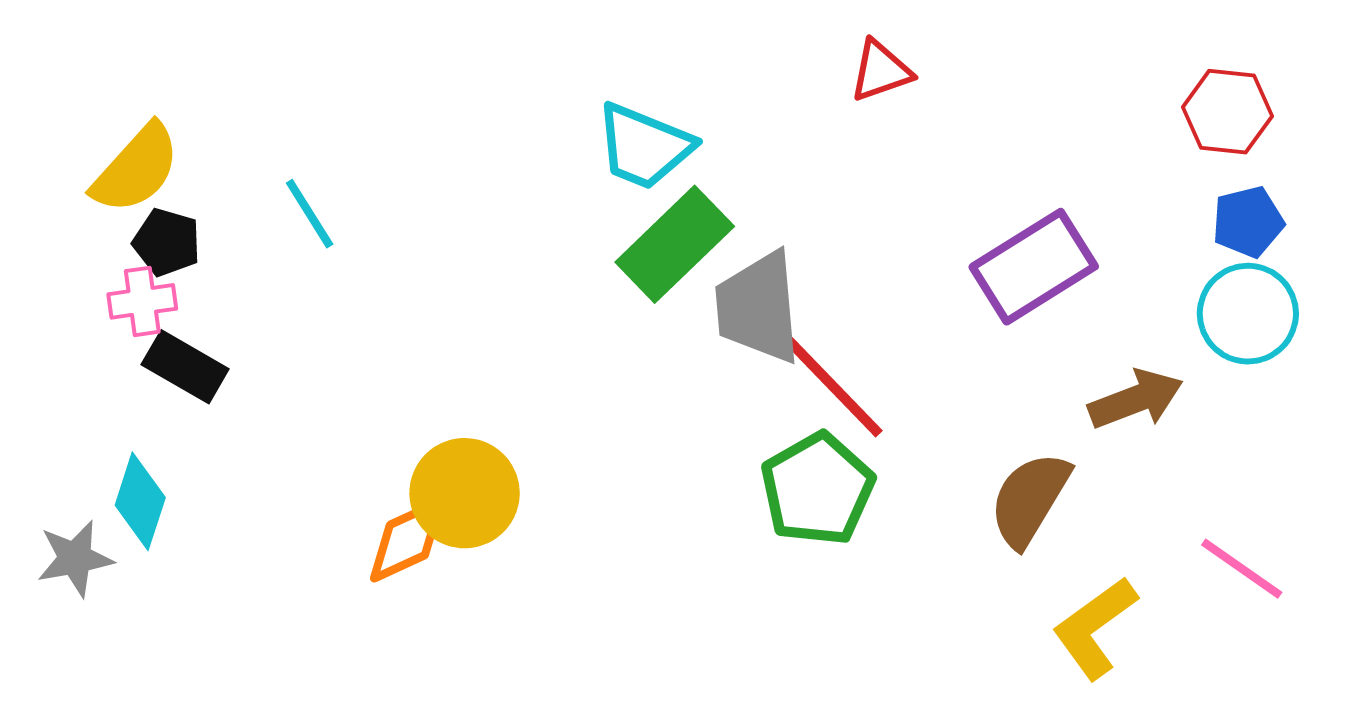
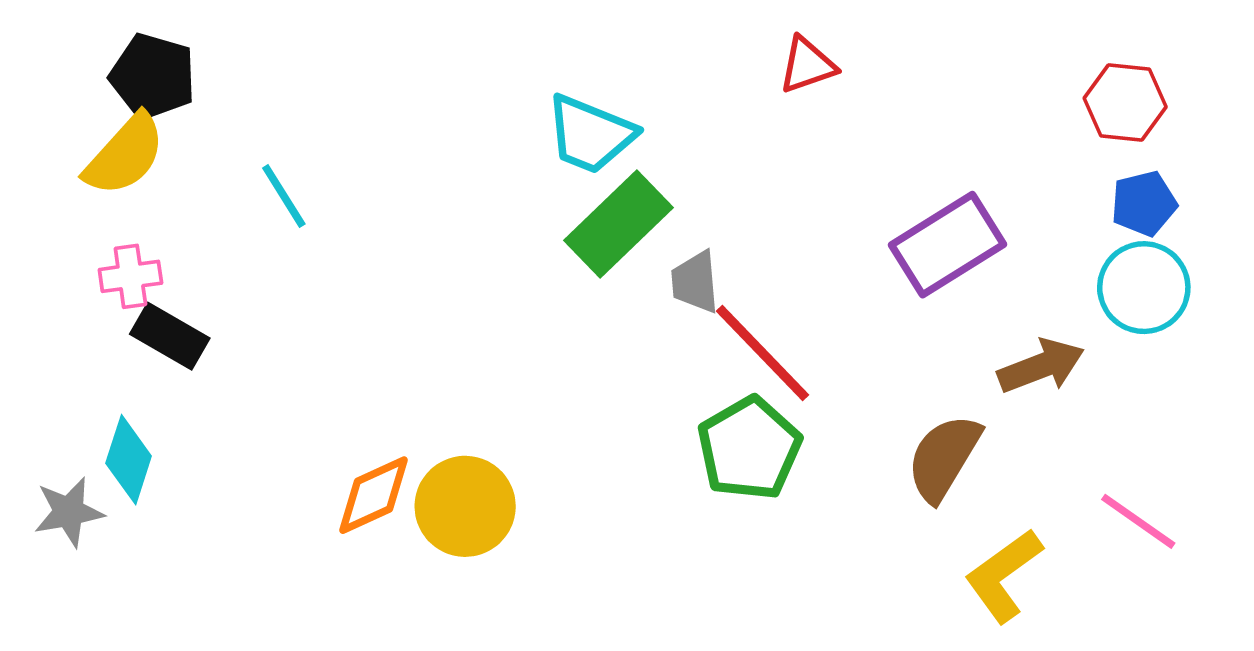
black pentagon: (167, 242) -> (153, 76), moved, size x1.4
gray trapezoid: (758, 308) -> (695, 282), size x0.6
yellow circle: (465, 493) -> (465, 506), moved

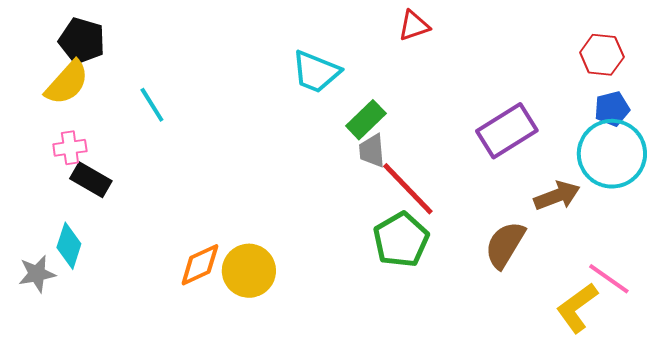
red triangle: (807, 65) -> (414, 26), moved
green rectangle: (618, 224) -> (366, 120), moved, size x0.7
cyan circle: (1144, 288) -> (612, 154), size x1.4
yellow L-shape: (1004, 576) -> (577, 308), moved

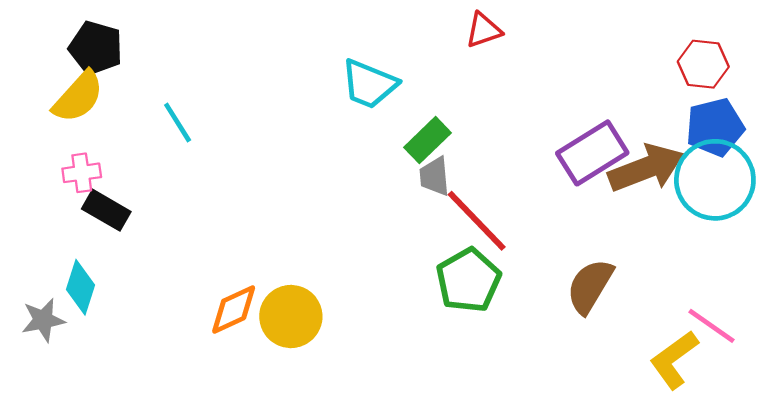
blue pentagon: (612, 109) -> (715, 127), size x1.4
brown arrow: (557, 196) -> (646, 168), moved, size x1.4

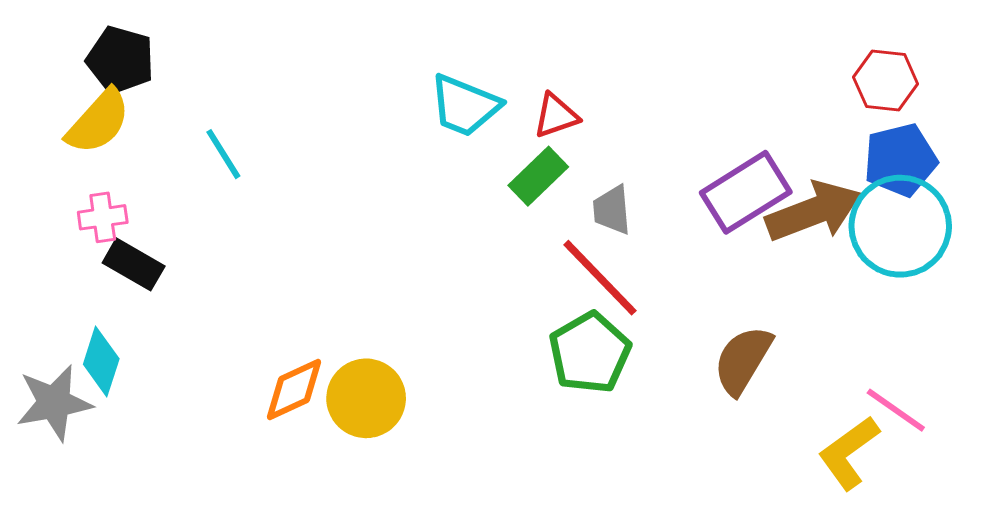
red triangle: (484, 30) -> (556, 116), moved
gray trapezoid: (435, 176) -> (612, 210), moved
gray star: (43, 320) -> (54, 403), size x1.4

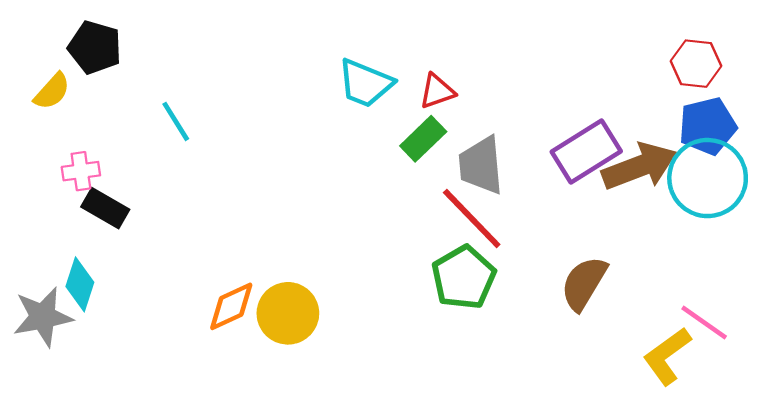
yellow semicircle: (98, 122) -> (52, 91), moved, size x0.7
gray trapezoid: (612, 210) -> (481, 165), size x1.5

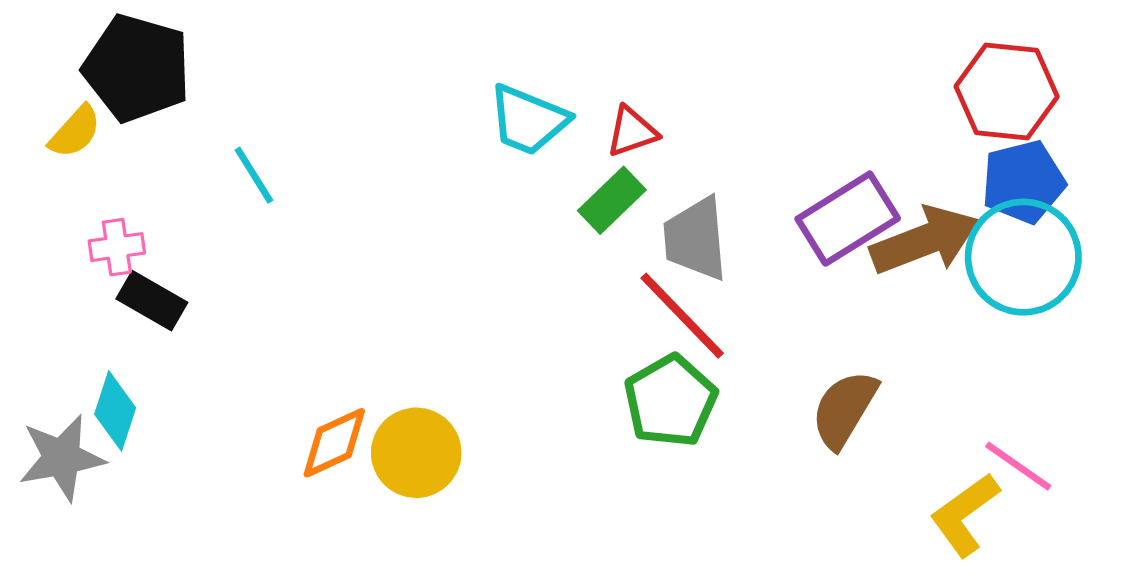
black pentagon: (95, 47) -> (137, 68), size x1.4
red hexagon: (696, 64) -> (1007, 92), size x1.4

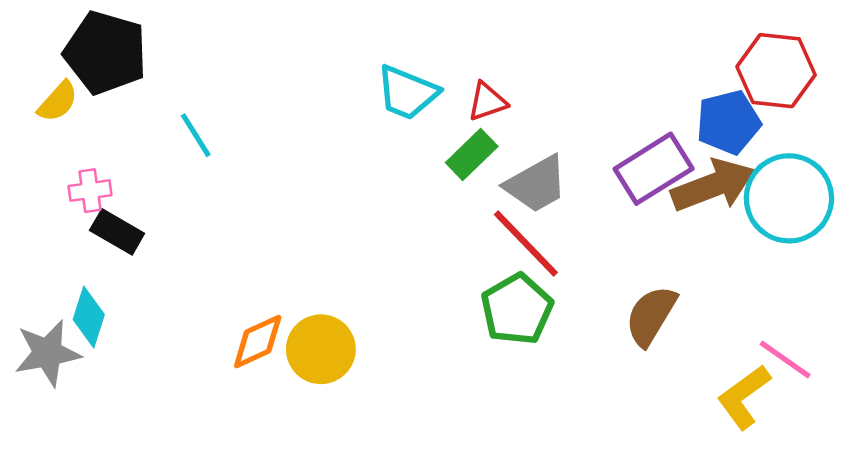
blue pentagon: (1023, 182) -> (728, 122), moved
gray trapezoid: (695, 239) -> (536, 184), turned -114

